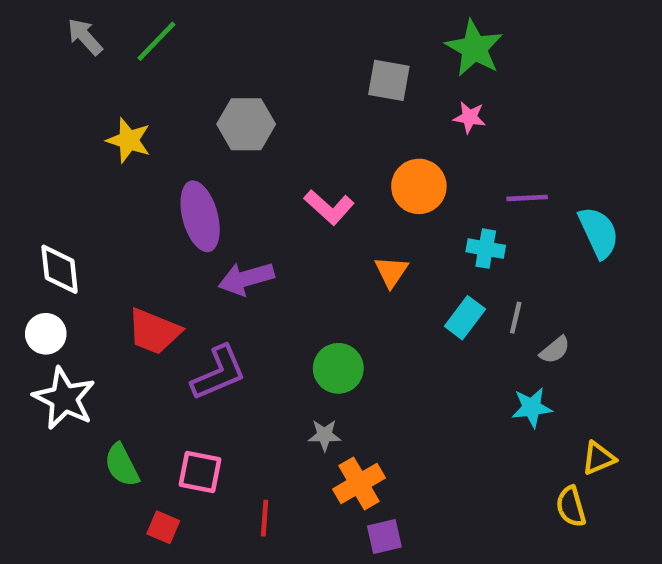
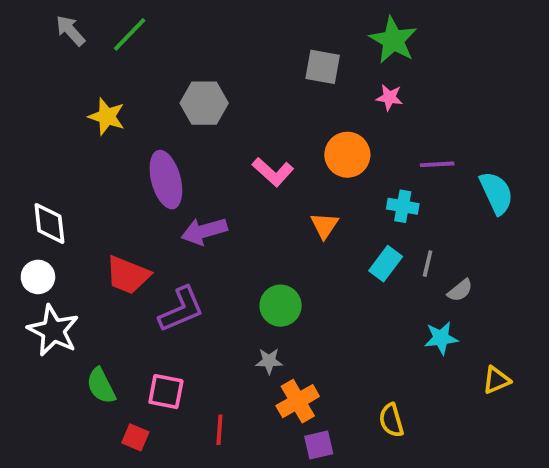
yellow semicircle: (571, 507) -> (391, 420), moved

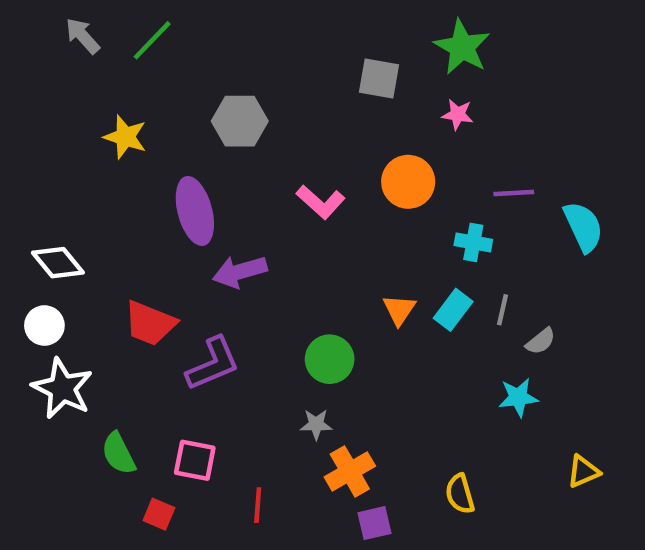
white diamond: (49, 223) -> (58, 263), turned -33
orange triangle: (324, 225) -> (399, 310), moved
yellow triangle: (496, 380) -> (583, 471), moved

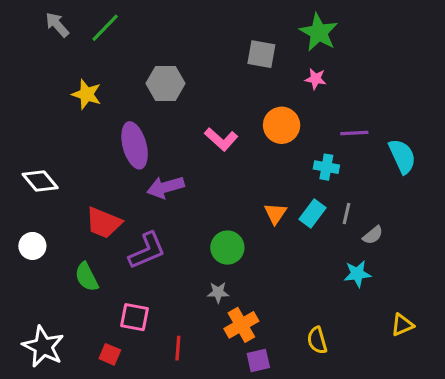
white circle: (44, 326) -> (32, 246), moved
white star: (62, 388) -> (43, 347), moved
green semicircle: (119, 453) -> (87, 277), moved

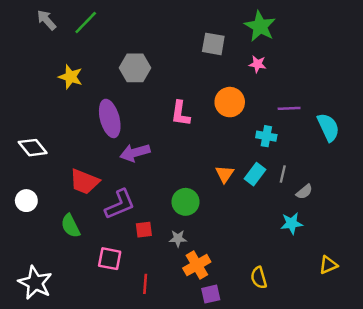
pink L-shape: (221, 139) -> (180, 113), turned 56
red square: (110, 354) -> (144, 230), moved, turned -30

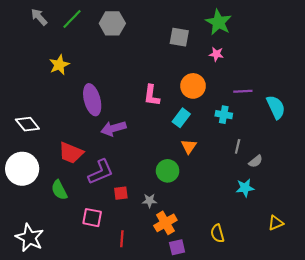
gray hexagon: (135, 68) -> (112, 23), moved
yellow star: (71, 77) -> (59, 65), turned 30
cyan rectangle: (255, 174) -> (181, 118), moved
white circle: (26, 201) -> (22, 169), size x1.8
green circle: (185, 202) -> (168, 171), moved

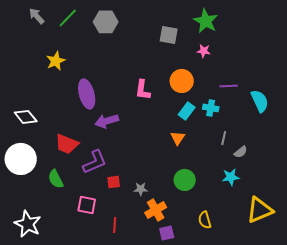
cyan rectangle: (181, 118) -> (187, 111), moved
green circle: (168, 171) -> (185, 180), moved
yellow triangle: (276, 223) -> (260, 210), size x1.8

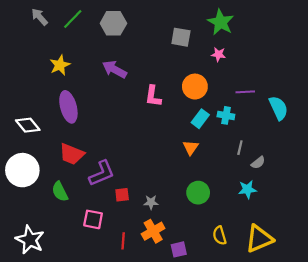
purple ellipse: (87, 94) -> (68, 107), moved
purple arrow: (107, 121) -> (115, 69), moved, turned 45
orange cross: (156, 210) -> (153, 231), moved
yellow triangle: (260, 210) -> (259, 239), moved

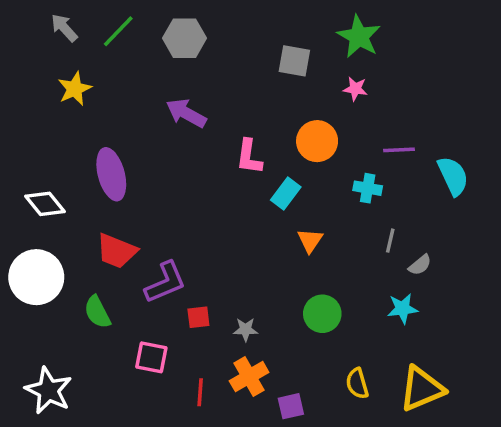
yellow star: (60, 65) -> (75, 89), moved
cyan rectangle: (200, 119) -> (286, 193), moved

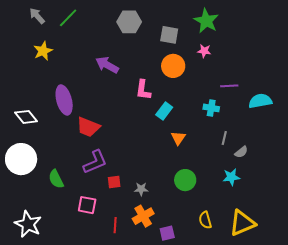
gray hexagon: (185, 38) -> (129, 22), moved
orange circle: (317, 141) -> (173, 66), moved
cyan semicircle: (453, 176) -> (260, 101), turned -75
red trapezoid: (116, 251) -> (88, 127), moved

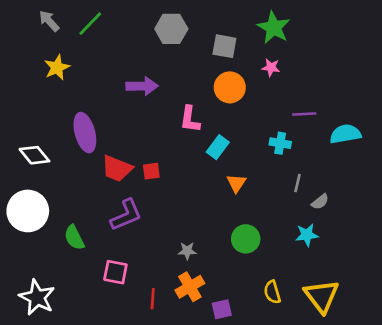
purple arrow: (107, 65) -> (142, 86), turned 150
red square: (114, 182) -> (151, 171), moved
yellow triangle: (242, 223) -> (321, 296), turned -44

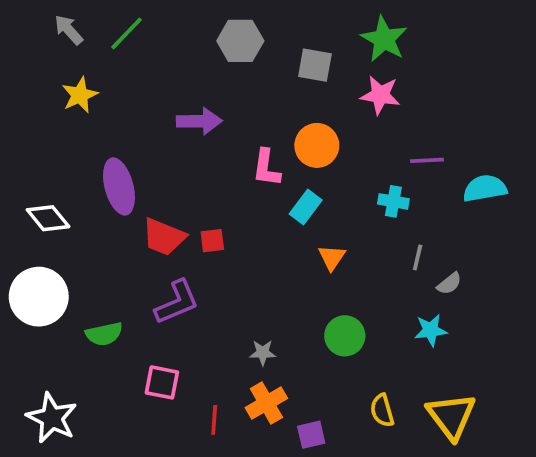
pink star: (271, 67) -> (380, 95), size x1.5
orange circle: (230, 87) -> (317, 145), moved
green semicircle: (74, 238) -> (104, 334), turned -75

